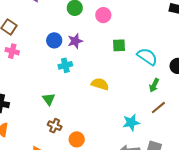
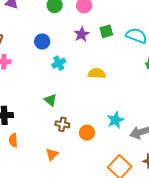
purple star: (75, 41) -> (82, 34), moved
cyan star: (131, 123) -> (115, 120), moved

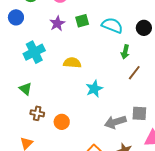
blue circle: (42, 41) -> (16, 17), moved
cyan cross: (59, 63) -> (34, 52), size x1.5
cyan star: (115, 120) -> (94, 89), moved

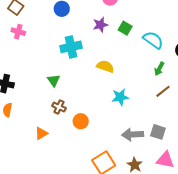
green square: (82, 21) -> (125, 28), turned 32

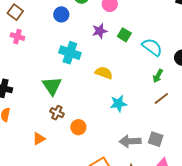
cyan cross: (71, 47) -> (70, 53), turned 30
green triangle: (54, 80) -> (52, 86), size x1.5

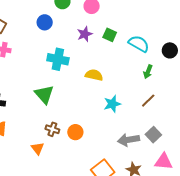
brown line: (161, 99) -> (148, 101), moved
brown cross: (57, 113) -> (52, 129), moved
orange triangle: (39, 139) -> (38, 148), turned -32
gray square: (156, 139) -> (153, 135), turned 35

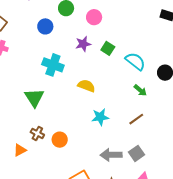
green arrow: (148, 72) -> (140, 90), turned -80
orange triangle: (38, 148) -> (20, 150), turned 32

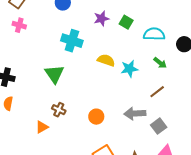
cyan semicircle: (135, 61) -> (154, 34), turned -35
cyan star: (100, 117) -> (129, 69), moved
orange circle: (60, 140) -> (96, 117), moved
gray arrow: (111, 155) -> (135, 113), moved

